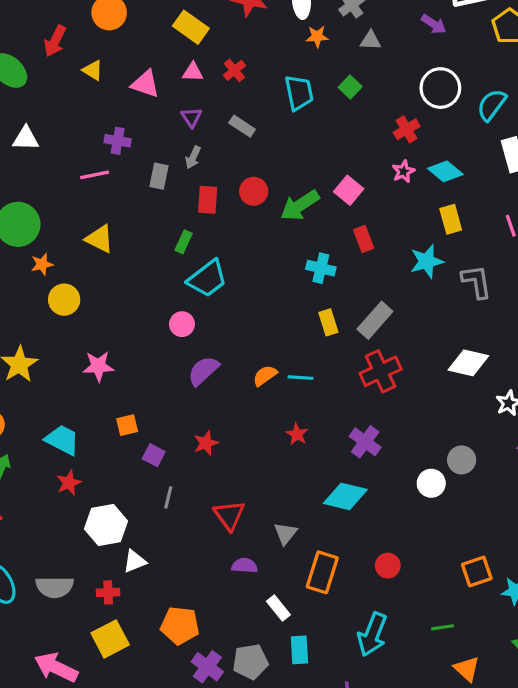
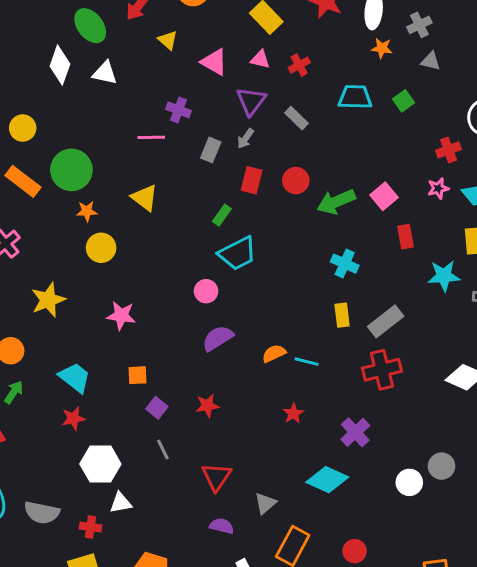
cyan trapezoid: (299, 93) -> (355, 97), turned -88
purple triangle: (191, 117) -> (251, 101), size x1.5
white triangle: (26, 138) -> (105, 73), moved
red rectangle: (364, 239) -> (405, 237), moved
gray line: (168, 498) -> (163, 450), turned -50

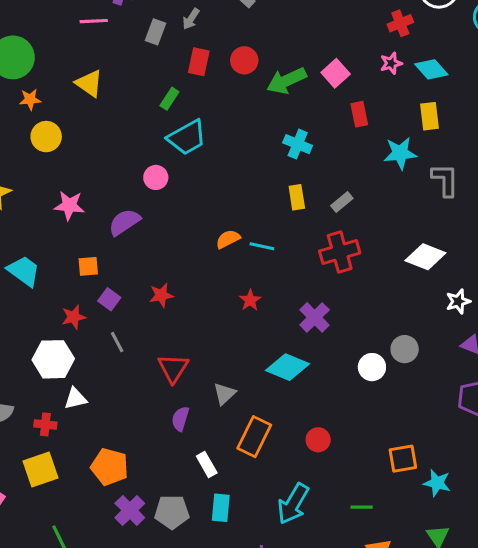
gray rectangle: (386, 321) -> (342, 202), size x0.6
purple semicircle: (218, 338) -> (124, 222), moved
red star: (73, 418) -> (74, 317), moved
purple semicircle: (222, 526) -> (180, 419), turned -85

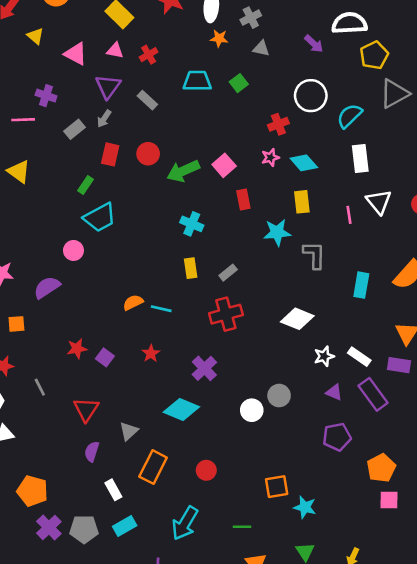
gray rectangle: (156, 32) -> (74, 129), turned 30
purple square: (109, 299) -> (105, 357), moved
cyan rectangle: (221, 508) -> (125, 526), turned 55

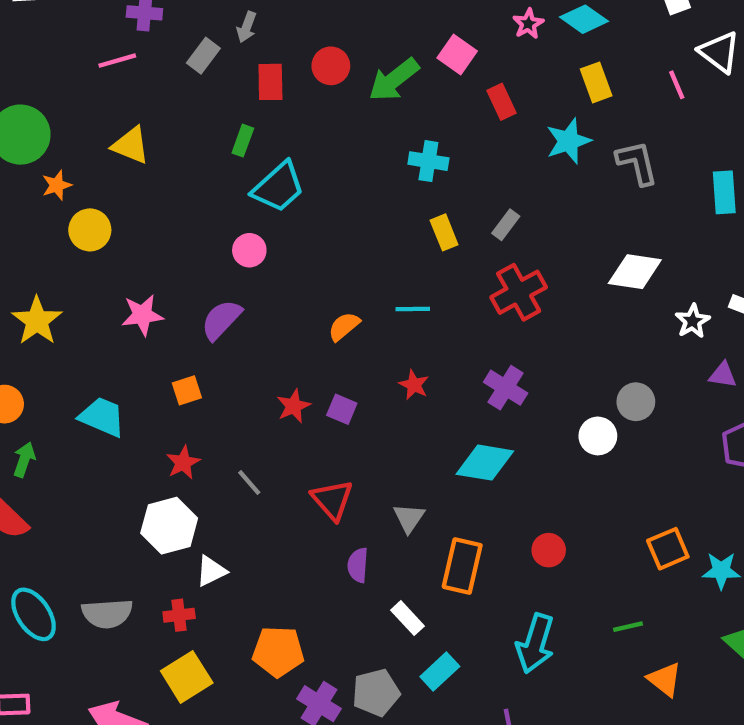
orange semicircle: (133, 302) -> (344, 326), moved

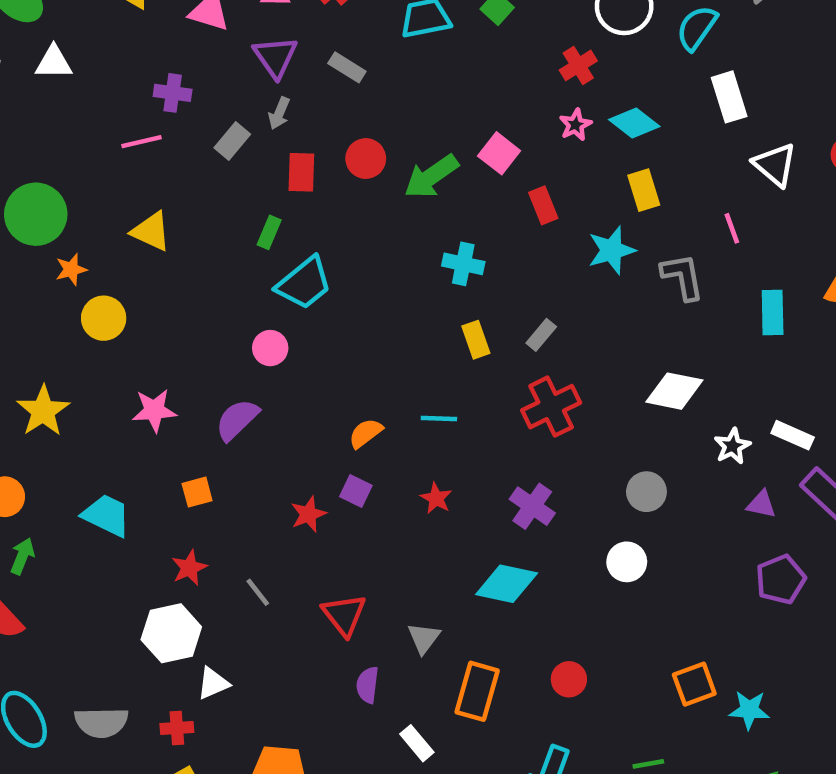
pink line: (677, 85) -> (732, 228), moved
gray circle: (636, 402) -> (646, 492), moved
purple square: (342, 409) -> (356, 491), moved

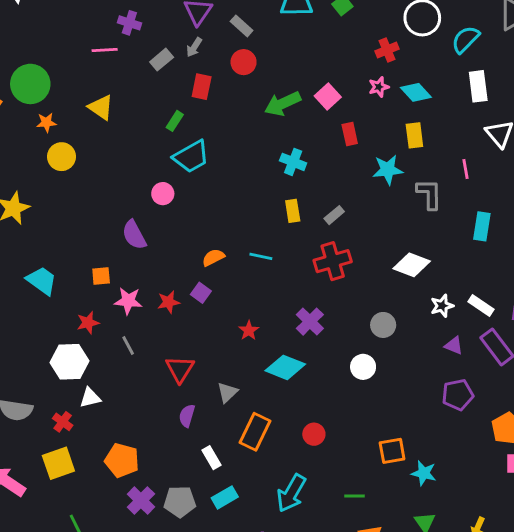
red circle: (366, 158) -> (244, 62), moved
pink star: (154, 410) -> (128, 301), moved
purple semicircle: (237, 420) -> (134, 235), turned -84
red star: (436, 498) -> (249, 330), moved
red cross: (177, 728) -> (63, 422), turned 30

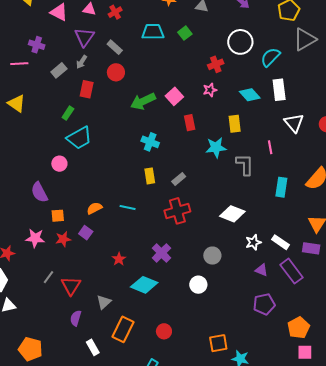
cyan diamond: (416, 92) -> (250, 95), moved
orange square: (101, 276) -> (58, 216), moved
gray line: (128, 345) -> (48, 277), moved, turned 64

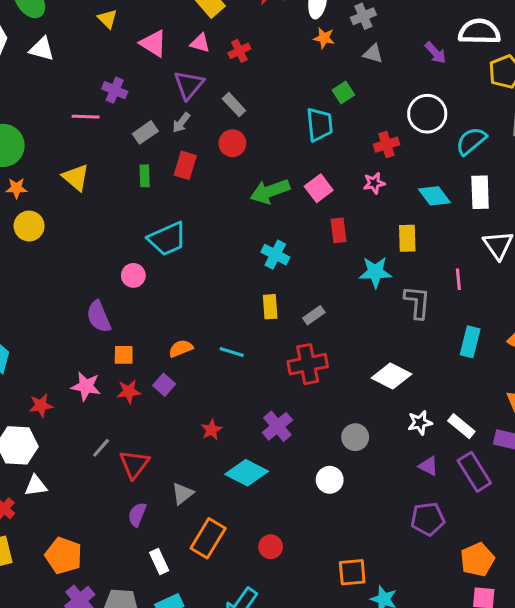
cyan trapezoid: (153, 32) -> (320, 125), moved, turned 80
green rectangle: (68, 113) -> (145, 176), moved, turned -40

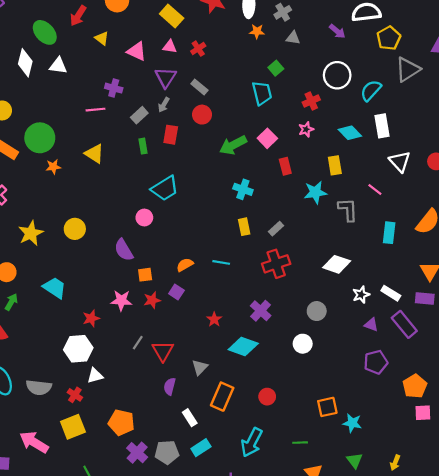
yellow circle: (29, 226) -> (75, 229), moved
pink line: (458, 279) -> (375, 189), turned -40

